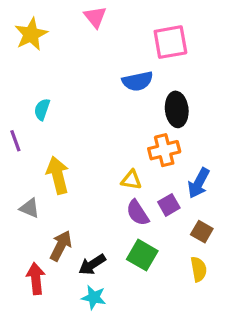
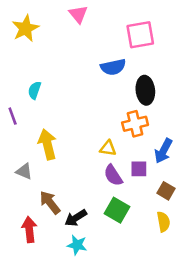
purple square: (169, 205) -> (139, 169), turned 30
brown arrow: (61, 246) -> (50, 202), turned -65

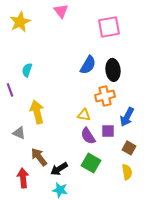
blue semicircle: (113, 67) -> (88, 65), moved, turned -48

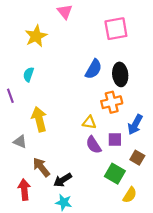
yellow star: (20, 22) -> (36, 36), moved
green square: (91, 163) -> (115, 174), moved
yellow semicircle: (127, 172) -> (130, 195), moved, turned 42

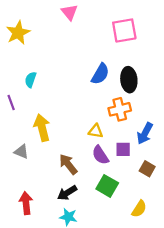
yellow star: (36, 36) -> (18, 33), moved
brown arrow: (41, 167) -> (68, 164), moved
green square: (115, 174) -> (107, 186), moved

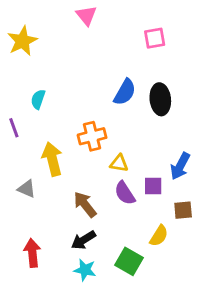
pink square: (124, 30) -> (155, 38), size x0.7
orange cross: (120, 109) -> (92, 136), moved
brown square: (147, 169) -> (183, 210), turned -35
green square: (107, 186) -> (129, 261), moved
yellow semicircle: (139, 209) -> (159, 236), moved

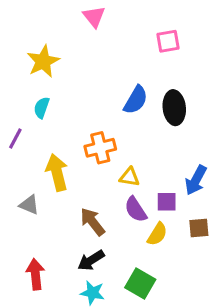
yellow star: (22, 41) -> (43, 61), moved
purple line: (14, 128) -> (15, 138), turned 48
yellow semicircle: (159, 236) -> (157, 234), moved

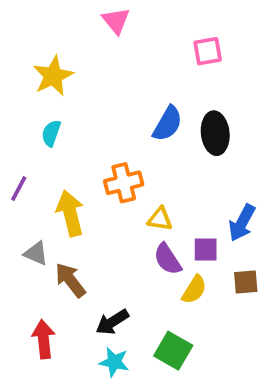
purple line: (15, 138) -> (19, 188), moved
brown arrow: (92, 222) -> (70, 280), moved

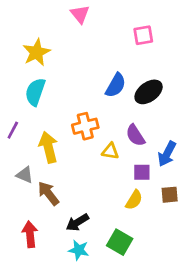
cyan semicircle: (51, 133) -> (35, 92), size x1.5
black ellipse: (215, 133) -> (149, 92), turned 60
purple semicircle: (168, 259) -> (135, 135), moved

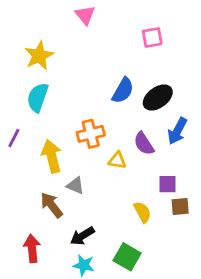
blue arrow: (167, 154) -> (177, 131), moved
purple square: (142, 172) -> (168, 184), moved
gray triangle: (25, 175) -> (75, 186), moved
yellow semicircle: (134, 200) -> (142, 212), turned -60

